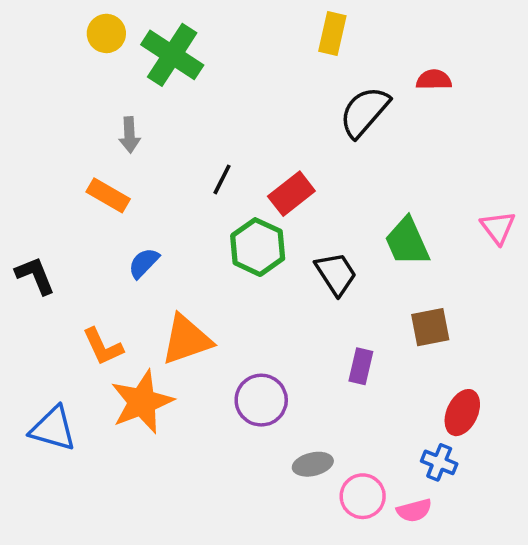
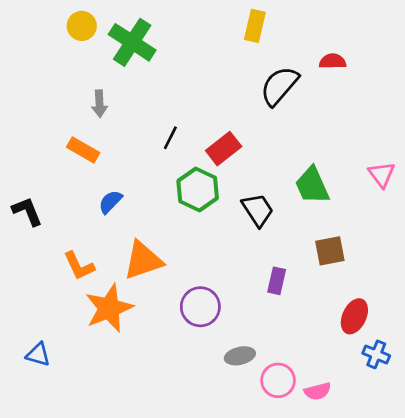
blue triangle: (53, 429) -> (38, 354), moved, size x0.7
blue cross: (439, 462) -> (376, 354), moved

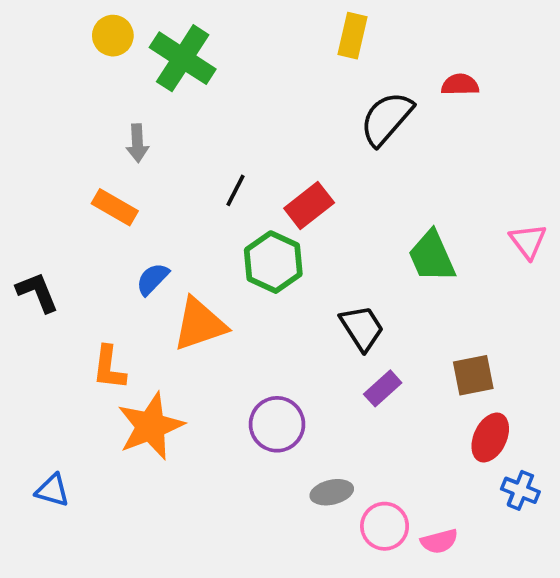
black trapezoid: (258, 210) -> (362, 328), moved
brown square: (330, 251) -> (473, 375), moved
orange triangle: (143, 260) -> (200, 324), moved
orange L-shape: (79, 266) -> (109, 368), turned 32
purple rectangle: (277, 281) -> (383, 388), turned 35

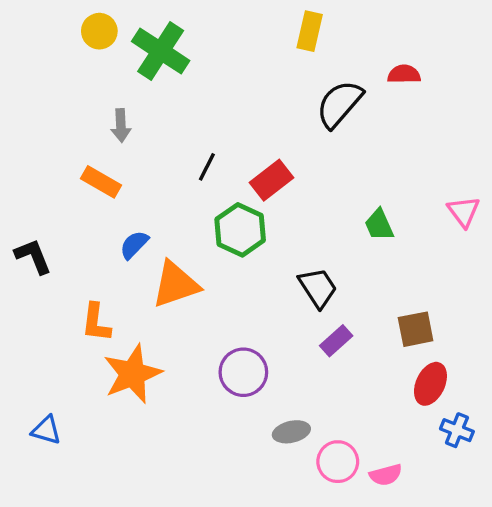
green trapezoid: (432, 256) -> (379, 225), size x0.7

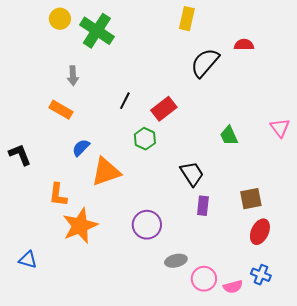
green hexagon: (240, 230) -> (145, 139), size x0.7
purple rectangle: (336, 341) -> (203, 206), turned -42
blue cross: (457, 430) -> (261, 275), moved

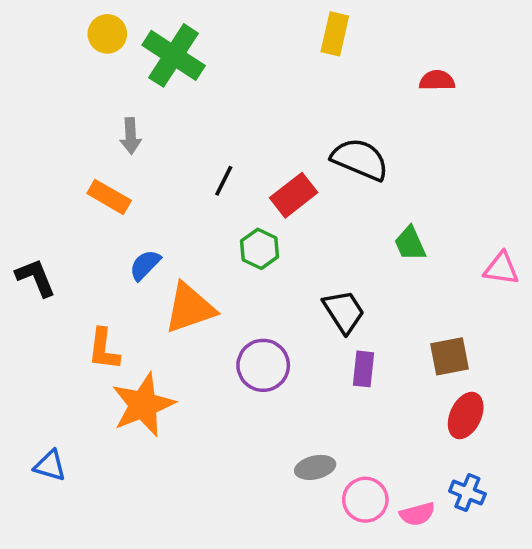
black semicircle: (205, 63) -> (360, 159), moved, turned 72
pink triangle: (280, 128) -> (501, 269), moved, turned -45
purple circle: (147, 225) -> (263, 365), moved

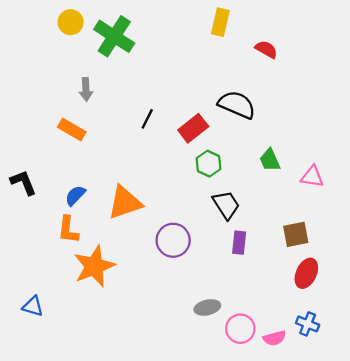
red semicircle: (437, 80) -> (266, 49), moved, turned 30
green hexagon: (260, 249) -> (209, 164), moved
blue semicircle: (145, 265) -> (75, 195), moved
pink triangle: (501, 269) -> (312, 177), moved

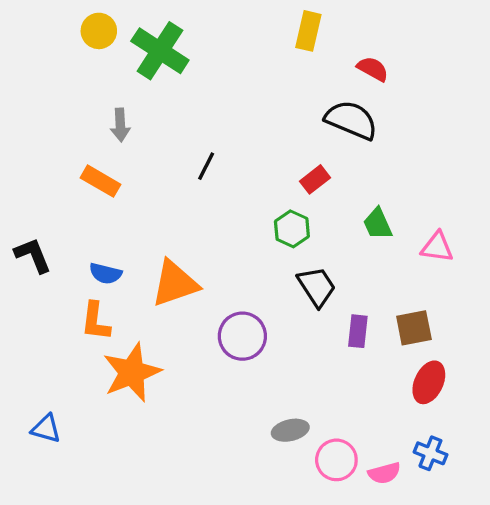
black semicircle: (237, 105) -> (351, 120), moved
red rectangle: (193, 128) -> (315, 179), moved, size x0.7
blue semicircle: (75, 195) -> (105, 273), turned -120
purple rectangle: (239, 243) -> (358, 331), moved

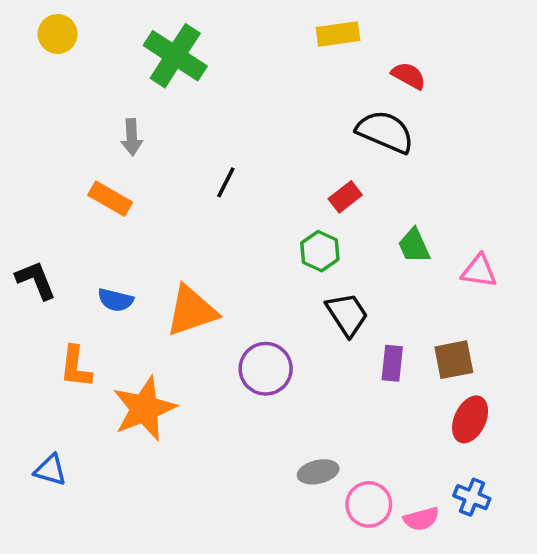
yellow circle: (99, 31) -> (58, 34), moved
yellow rectangle: (308, 31) -> (338, 34), turned 69
orange L-shape: (96, 321) -> (76, 367), moved

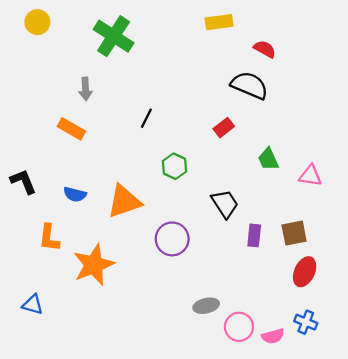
green hexagon: (320, 251) -> (174, 166), moved

